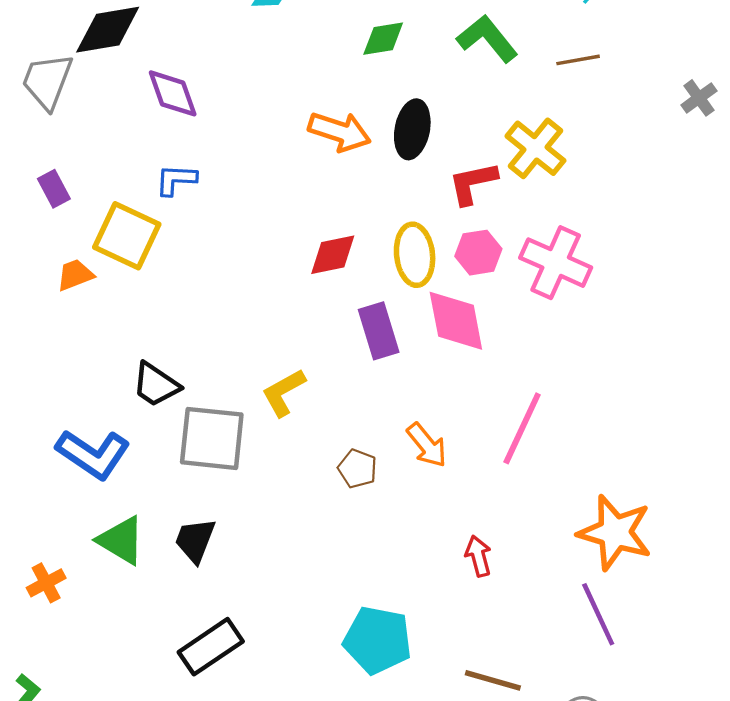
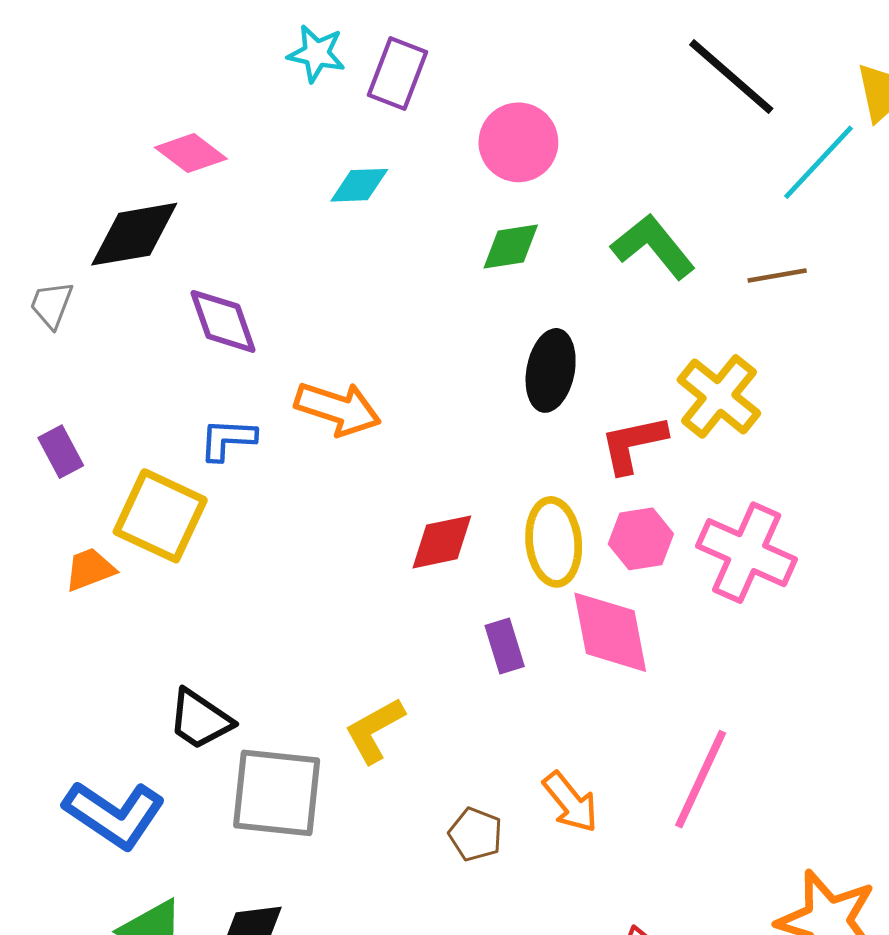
gray trapezoid: (47, 81) -> (52, 305), size x0.6
orange arrow: (339, 132) -> (338, 409), moved
purple rectangle: (379, 331) -> (505, 646), size x0.7

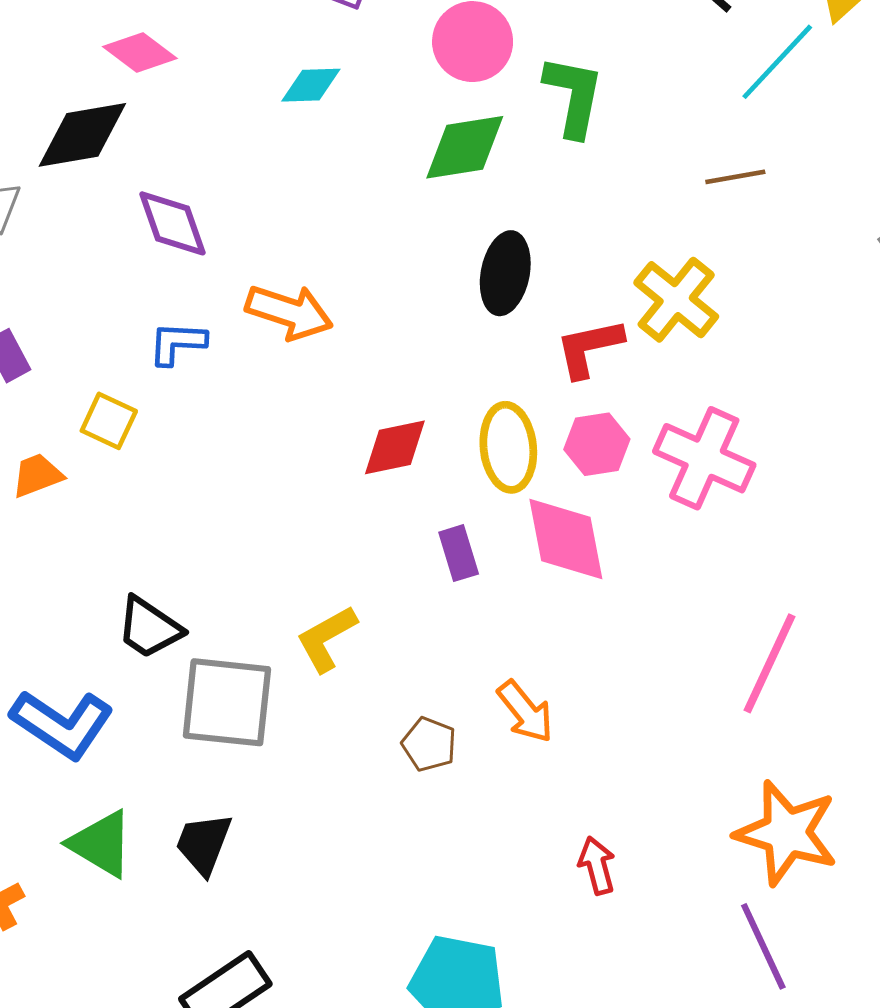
green diamond: (511, 246) -> (465, 147), size x1.4
green L-shape: (653, 246) -> (574, 96), moved, turned 50
yellow square: (160, 516) -> (109, 421), size x0.6
pink line: (701, 779) -> (769, 663), moved

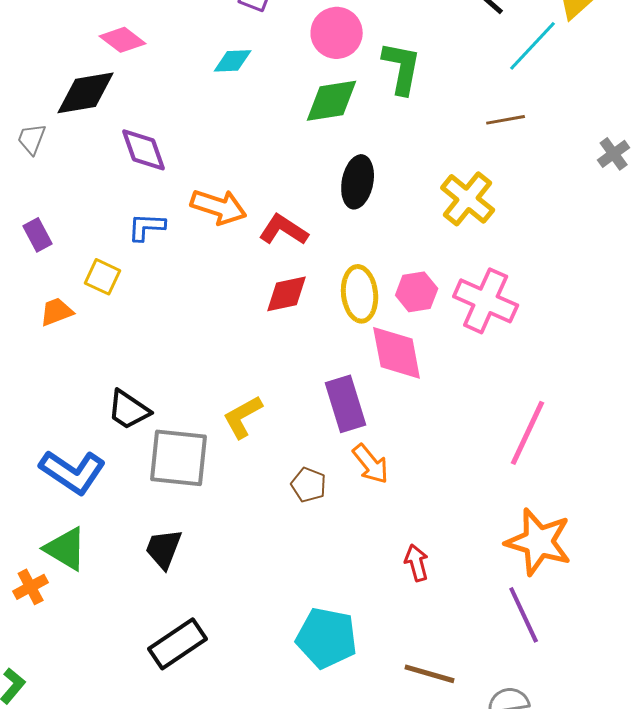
red L-shape: (589, 348) -> (284, 230), moved, turned 45
purple rectangle: (459, 553) -> (346, 404), moved, size x1.6
green triangle: (101, 844) -> (66, 549), moved

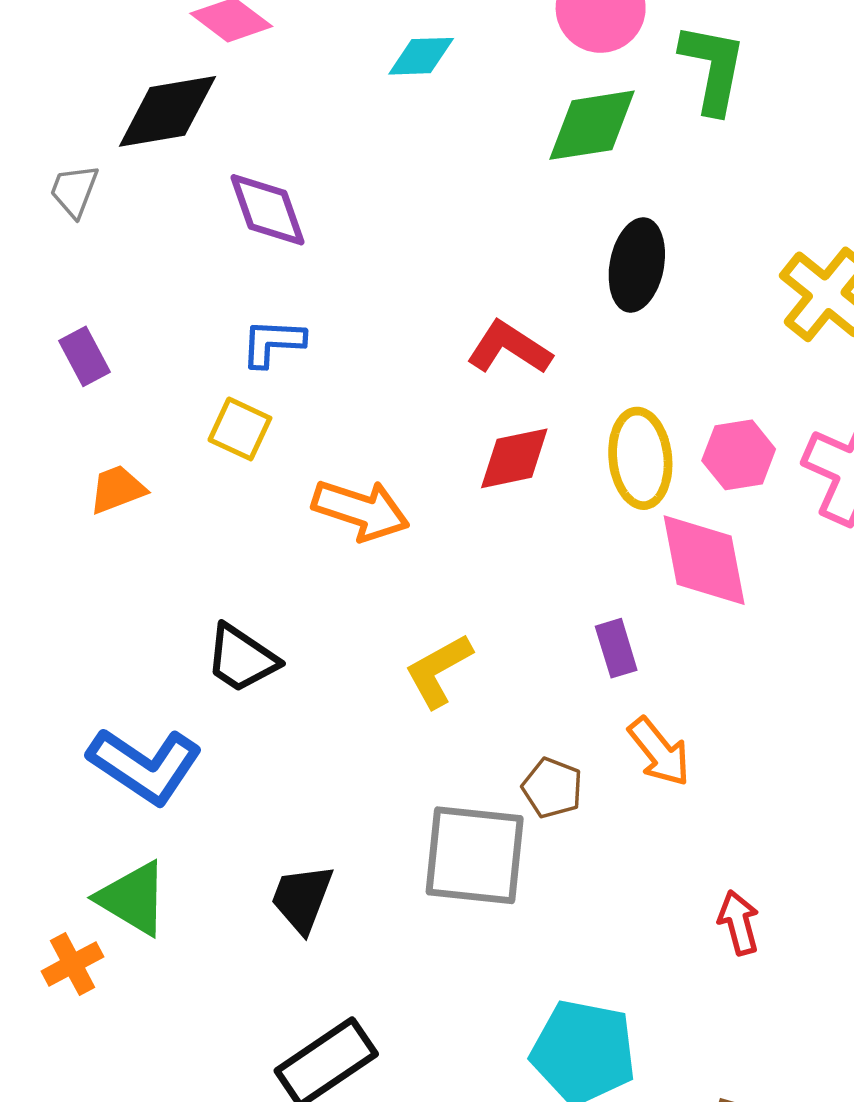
orange arrow: (219, 207) -> (361, 510), moved
yellow square: (103, 277) -> (240, 429), moved
purple rectangle: (346, 404) -> (616, 648), size x0.6
gray square: (179, 458) -> (475, 855), moved

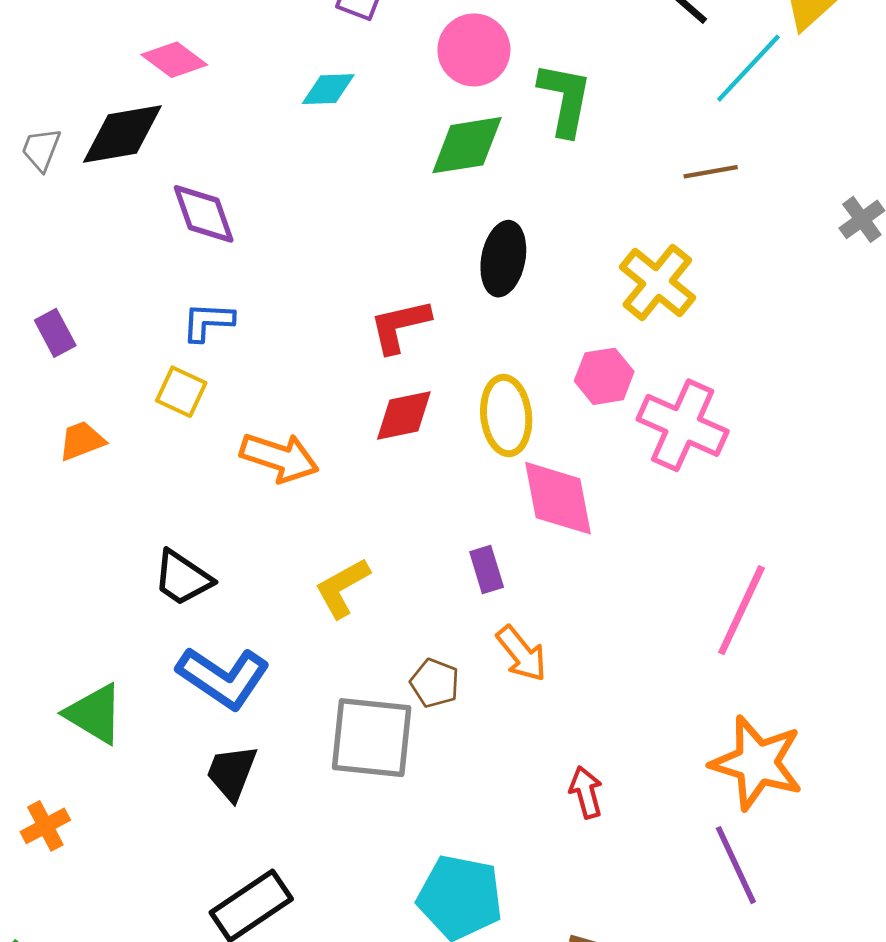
gray trapezoid: (74, 191) -> (41, 149), moved
red L-shape: (509, 348) -> (400, 326), turned -46
pink hexagon: (739, 455) -> (604, 376), moved
blue L-shape: (145, 766) -> (223, 677), moved
green triangle: (133, 898) -> (94, 714), moved

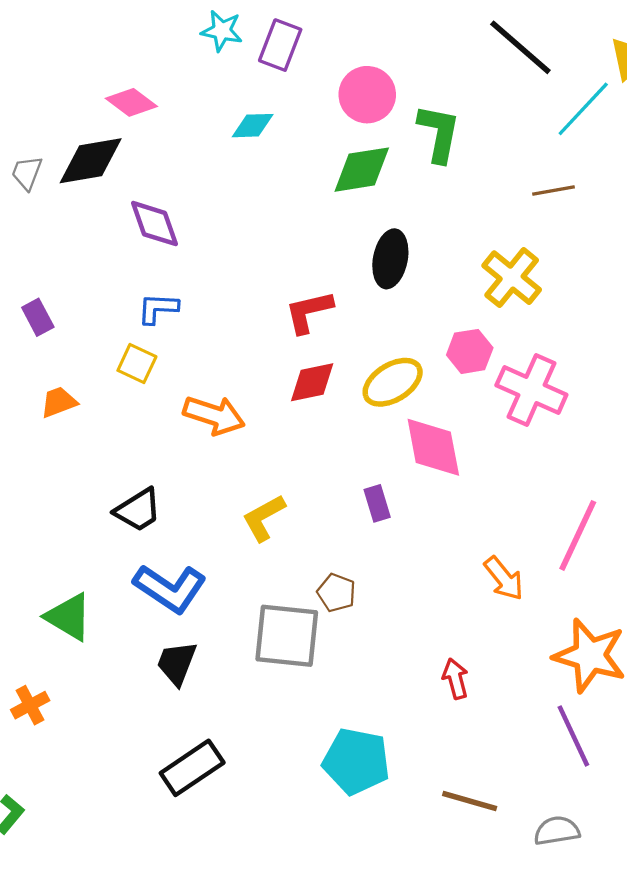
yellow ellipse: (506, 416) -> (393, 382), turned 64
black trapezoid: (183, 578) -> (138, 510), turned -66
orange arrow: (522, 654) -> (504, 578), moved

